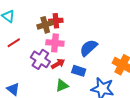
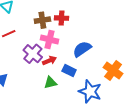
red cross: (56, 21) -> (62, 18), moved

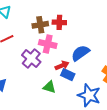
red arrow: (49, 61) -> (62, 65), moved
green triangle: (50, 83) -> (49, 87), turned 32

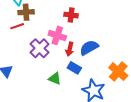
brown cross: (40, 25) -> (26, 12), moved
red arrow: (62, 65) -> (70, 49), moved, turned 120

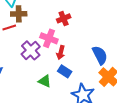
red cross: (71, 15) -> (64, 18), turned -32
blue semicircle: (89, 48) -> (100, 55), moved, turned 90

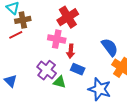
red cross: (64, 18) -> (68, 17), size x1.5
purple cross: (31, 50) -> (47, 70), moved

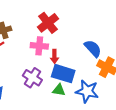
blue rectangle: (78, 69) -> (63, 74), size x1.6
green triangle: (60, 82) -> (59, 90), moved

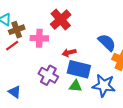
pink cross: (39, 46) -> (39, 38), moved
red arrow: (54, 56) -> (69, 53), turned 80

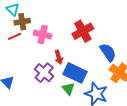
red cross: (61, 20) -> (83, 31), moved
red arrow: (69, 53) -> (59, 57), moved, turned -104
green triangle: (75, 86) -> (68, 89), turned 32

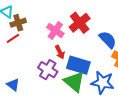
pink cross: (43, 35) -> (55, 31), moved, turned 30
green triangle: (68, 89) -> (74, 82), size x1.6

